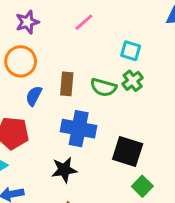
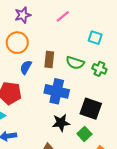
green cross: (133, 81) -> (99, 69), moved, turned -32
black star: (64, 170) -> (61, 123), moved
green square: (142, 186) -> (84, 134), moved

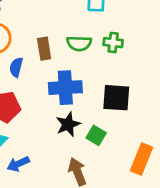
black star: (61, 123) -> (68, 124), moved
green square: (84, 134) -> (96, 135), moved

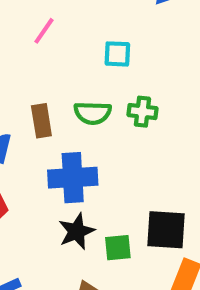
black square: (116, 98) -> (166, 230), moved
green square: (96, 135) -> (118, 248), turned -36

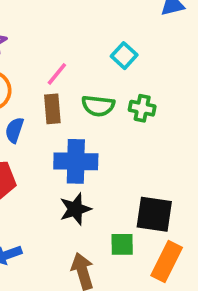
pink line: (44, 31) -> (57, 74), moved
cyan square: (117, 54) -> (124, 56), turned 35
green square: (118, 248) -> (122, 244), moved

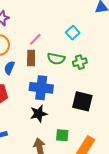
green cross: (142, 108) -> (80, 62), turned -32
black square: (154, 214) -> (82, 101), moved

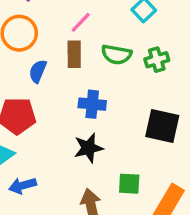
blue cross: (41, 88) -> (92, 104), size x0.7

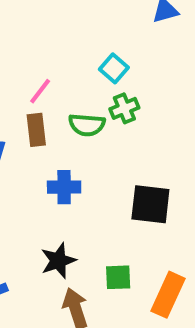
green cross: (157, 60) -> (124, 108), moved
black star: (88, 148) -> (58, 261), moved

